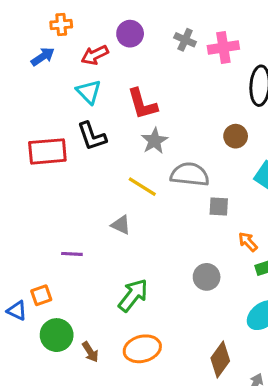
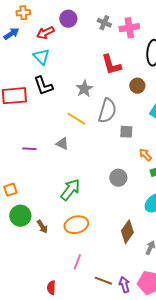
red L-shape: (142, 104) -> (111, 65), moved
gray semicircle: (190, 174) -> (107, 111), turned 100
purple line: (72, 254) -> (29, 149), moved

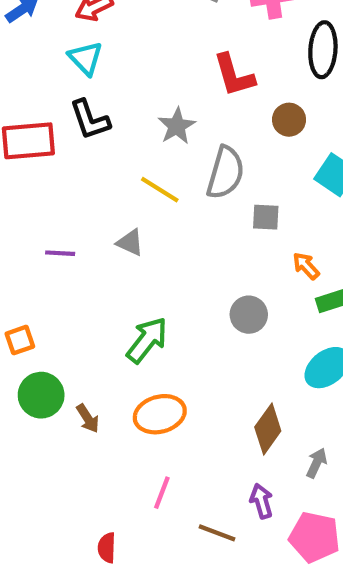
purple arrow: (124, 285) -> (261, 501), moved

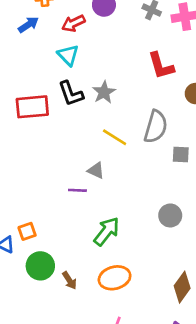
gray star: (177, 126) -> (104, 92), moved
purple line: (60, 253) -> (77, 190), moved

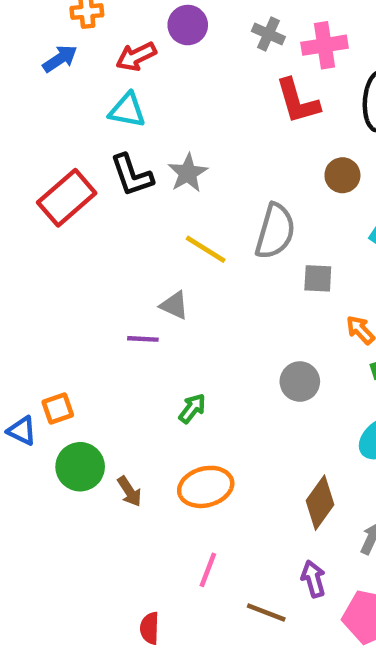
cyan triangle: (68, 55) -> (127, 110), turned -35
red L-shape: (161, 66) -> (298, 101), moved
red rectangle: (32, 107) -> (67, 198), turned -36
green arrow: (107, 231) -> (192, 408), size x0.6

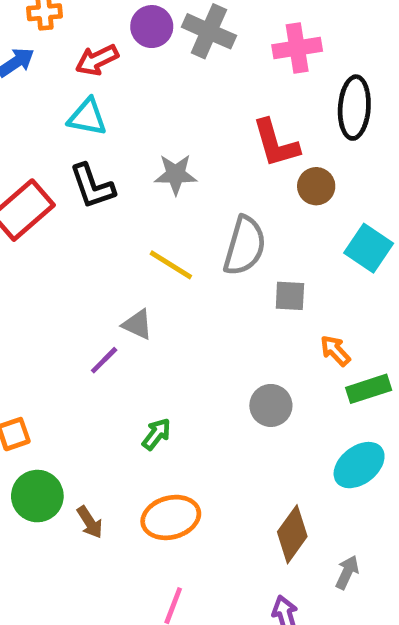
gray cross: (268, 34) -> (209, 31), moved, size x1.5
red L-shape: (298, 101) -> (276, 143), moved
gray star: (188, 173) -> (176, 174), moved, turned 30
purple line: (143, 339) -> (104, 360), turned -48

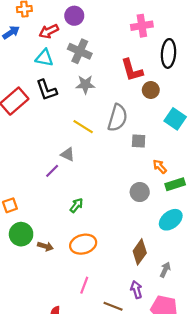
gray cross: (209, 31) -> (80, 51), moved
gray circle: (271, 405) -> (140, 192), moved
brown arrow: (90, 522) -> (45, 246), turned -40

